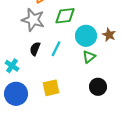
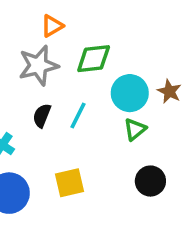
gray star: (33, 20) -> (38, 66), turned -30

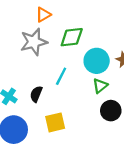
black semicircle: (42, 116) -> (36, 94), moved
black circle: (150, 181) -> (111, 111), moved

